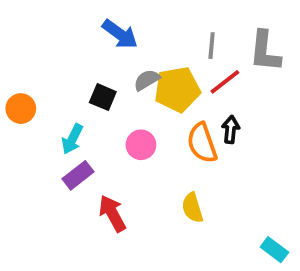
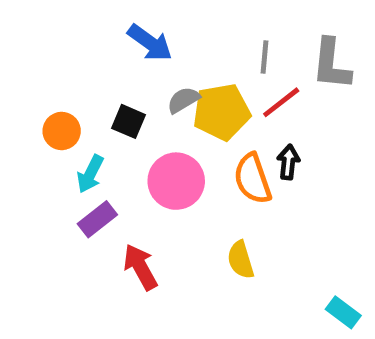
orange circle: (21, 109) -> (62, 131), moved
pink circle: (141, 145) -> (176, 181), size x1.5

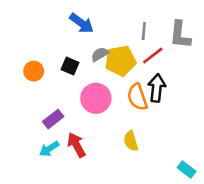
black arrow: (288, 162) -> (157, 88), size x1.5
cyan arrow: (90, 174) -> (49, 149), moved, turned 30

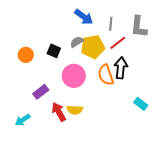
blue arrow: (82, 23) -> (84, 17), moved
yellow semicircle: (131, 141) -> (75, 110), moved, turned -70
cyan arrow: (49, 149) -> (23, 120), moved
cyan rectangle: (187, 170) -> (141, 104), moved

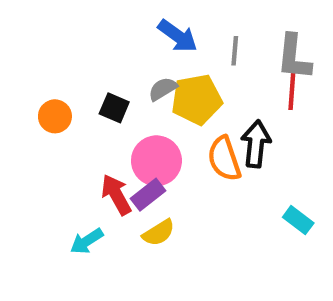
red line: (118, 43) -> (292, 91), moved, turned -48
purple rectangle: (41, 92) -> (148, 195), moved
yellow semicircle: (75, 110) -> (159, 233), turned -35
red arrow: (59, 112) -> (116, 195), moved
cyan arrow: (23, 120) -> (87, 241), moved

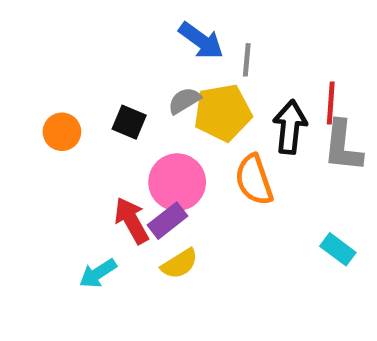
gray line: (235, 51) -> (247, 60), moved
gray L-shape: (294, 57) -> (343, 146), moved
black arrow: (256, 144) -> (290, 127), moved

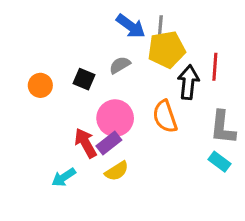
gray line: (247, 60) -> (160, 26), moved
yellow pentagon: (223, 113) -> (167, 50), moved
gray L-shape: (343, 146) -> (223, 127), moved

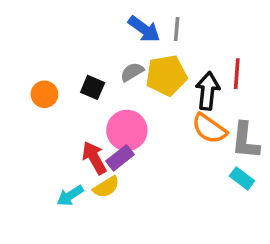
yellow pentagon: (167, 50) -> (166, 75), moved
orange semicircle: (165, 117) -> (209, 129), moved, turned -36
yellow semicircle: (117, 171) -> (106, 187), moved

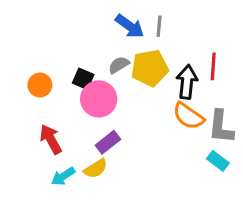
pink circle: (127, 130) -> (99, 99), moved
red arrow: (94, 158) -> (51, 139), moved

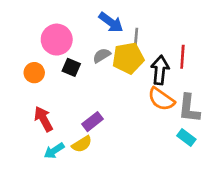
gray line: (159, 26) -> (136, 37), moved
pink circle: (99, 99) -> (57, 40), moved

